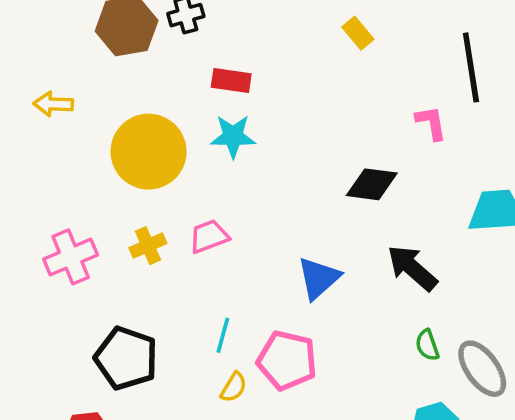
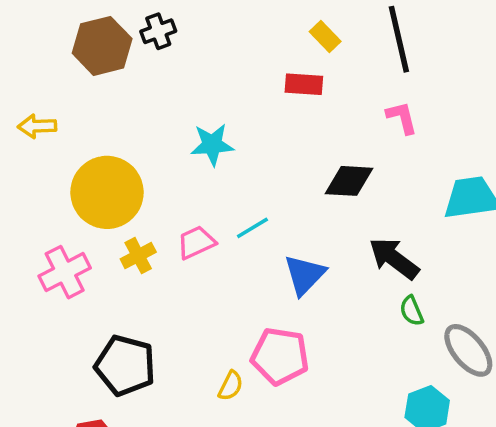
black line: (471, 67) -> (399, 39), moved
red rectangle: (231, 80) -> (304, 84), moved
yellow circle: (149, 152) -> (107, 192), moved
cyan line: (223, 335) -> (252, 228), moved, turned 48
green semicircle: (427, 345) -> (412, 311), moved

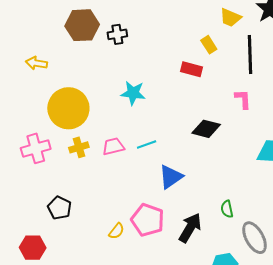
black cross: (158, 31) -> (117, 34), moved
black arrow: (394, 258) -> (190, 228), moved, turned 72
black pentagon: (125, 365) -> (59, 208), size x0.7

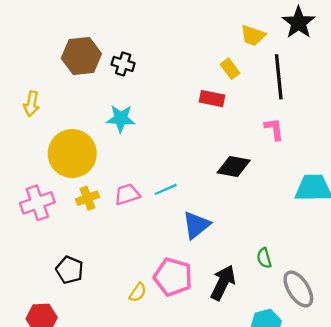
black cross: (117, 34) -> (123, 64), turned 30
yellow arrow: (36, 63) -> (31, 104), turned -85
cyan star: (133, 93) -> (121, 119), moved

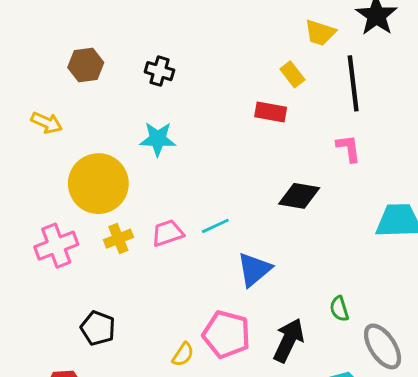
brown hexagon: (81, 56) -> (86, 65), moved, size x0.7
yellow arrow: (31, 104) -> (47, 123), turned -75

